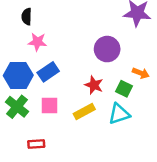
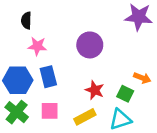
purple circle: (107, 49) -> (90, 45), moved
blue rectangle: (48, 72) -> (48, 77), turned -70

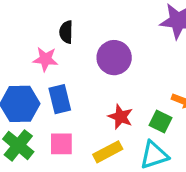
black semicircle: (26, 21) -> (66, 32), moved

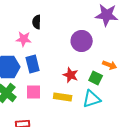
purple circle: (114, 58) -> (82, 41), moved
yellow rectangle: (108, 152) -> (63, 97), turned 36

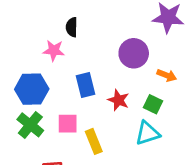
blue rectangle: (33, 64) -> (85, 85), moved
orange arrow: (110, 65) -> (167, 75), moved
yellow rectangle: (63, 97) -> (94, 141), moved, turned 60

